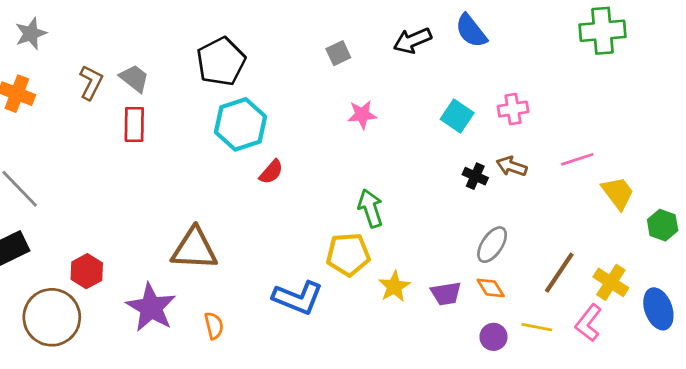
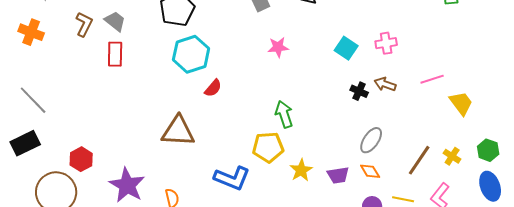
green hexagon: (663, 225) -> (488, 150), moved
brown triangle: (194, 249) -> (178, 131), moved
yellow cross: (611, 282) -> (452, 156), moved, size x0.7

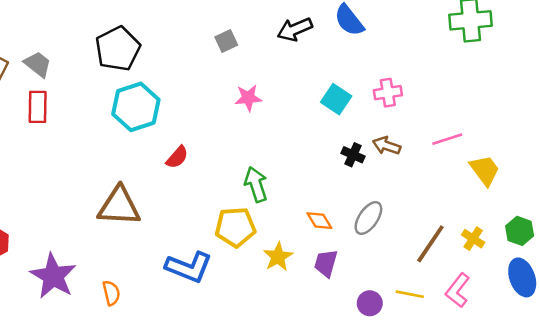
red semicircle: (213, 88) -> (177, 157), moved
orange diamond: (370, 171) -> (319, 221), moved
purple trapezoid: (338, 175) -> (326, 263), turned 115

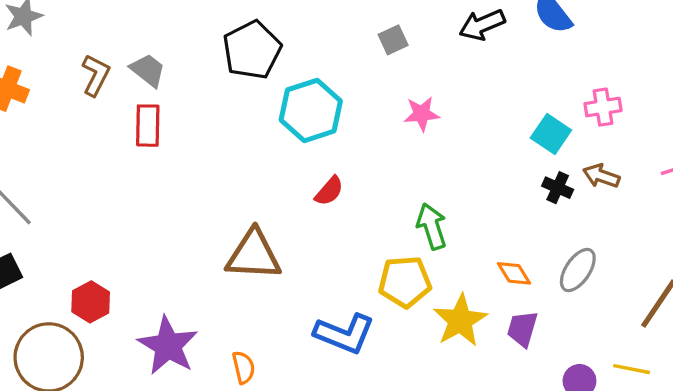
cyan square: (336, 99) -> (551, 134), moved
cyan hexagon: (136, 107) -> (311, 110), moved
yellow star: (278, 257) -> (460, 320), size x1.4

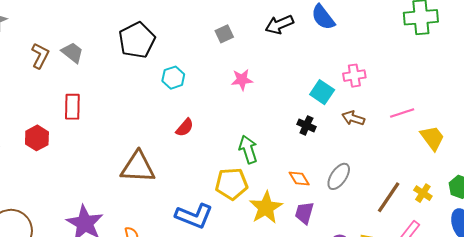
cyan hexagon: (311, 110) -> (173, 78), size x0.6
red rectangle: (148, 126) -> (72, 107), moved
black cross: (558, 188) -> (306, 125), moved
red hexagon: (91, 302) -> (37, 138), moved

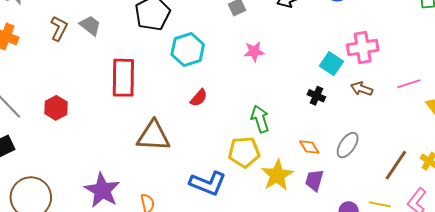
pink cross: (354, 76) -> (363, 48), size x1.4
cyan hexagon: (173, 78) -> (188, 50), size x1.5
red rectangle: (72, 107) -> (123, 78), moved, size x1.5

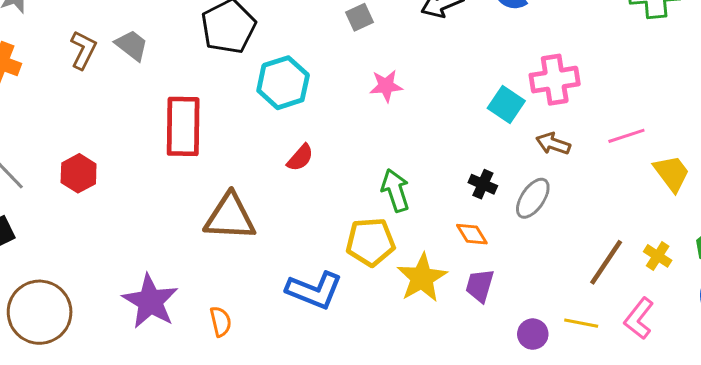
black cross: (316, 96) -> (483, 184), moved
gray ellipse: (348, 145) -> (533, 198), moved

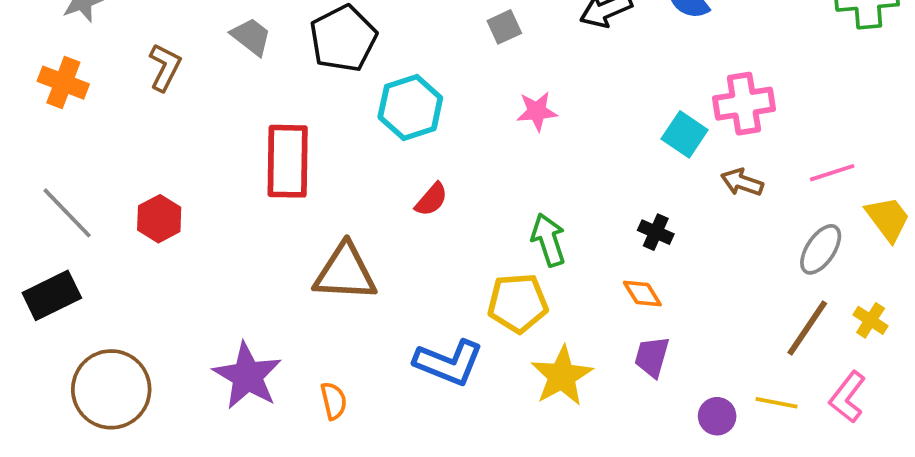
gray trapezoid: (132, 45) -> (251, 37), moved
gray ellipse: (533, 198) -> (821, 249), moved
yellow star: (422, 278) -> (562, 376), moved

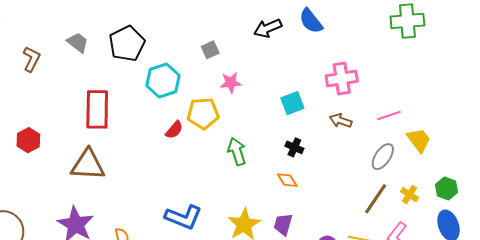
gray square: (504, 27) -> (210, 50), moved
cyan square: (685, 134) -> (292, 103), moved, turned 35
brown triangle: (345, 272) -> (88, 165), moved
yellow pentagon: (518, 303) -> (203, 113), moved
purple trapezoid: (652, 357) -> (283, 224), moved

